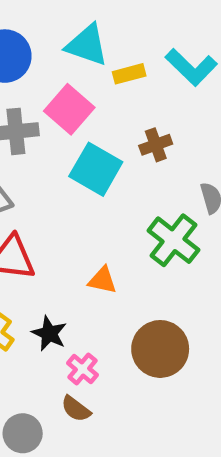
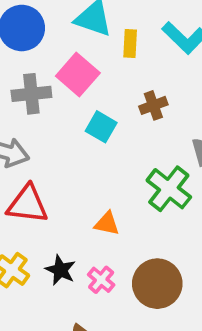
yellow rectangle: (129, 74) -> (130, 44), turned -72
cyan square: (96, 169) -> (101, 127), size x0.7
pink cross: (83, 369) -> (101, 280), moved

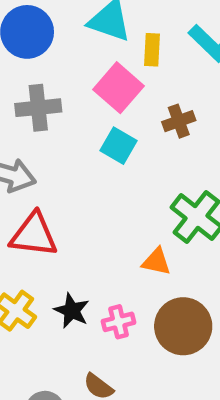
pink square: (78, 74) -> (119, 88), moved
orange triangle: (107, 224) -> (156, 262), moved
pink cross: (101, 280) -> (119, 322), turned 36

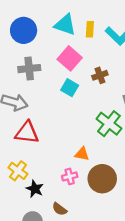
yellow rectangle: (152, 50) -> (90, 29), moved
orange triangle: (156, 262) -> (82, 154), moved
black star: (72, 311) -> (35, 189), moved

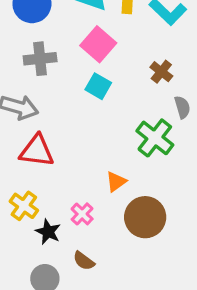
brown cross: (100, 75) -> (161, 72), moved, turned -32
orange triangle: (82, 154) -> (116, 182), turned -48
pink cross: (70, 176) -> (82, 214), moved, turned -32

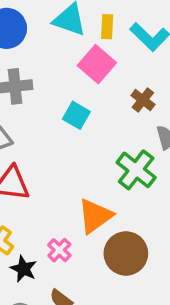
pink square: (98, 44) -> (97, 64), moved
orange triangle: (116, 182) -> (95, 216), size x1.6

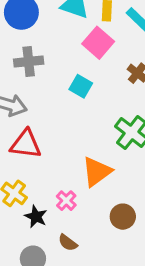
brown circle: (126, 253) -> (123, 217), moved, size x0.7

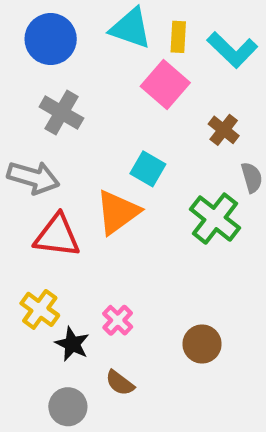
gray cross: (29, 62) -> (61, 113), turned 36
cyan square: (81, 86) -> (148, 169), moved
orange triangle: (97, 172) -> (118, 212), moved

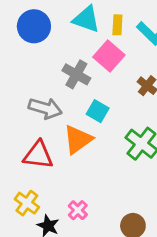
gray cross: (61, 113) -> (76, 74), moved
gray arrow: (33, 177) -> (45, 108), moved

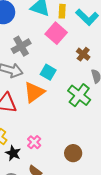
gray cross: (76, 74) -> (21, 46), moved, turned 30

